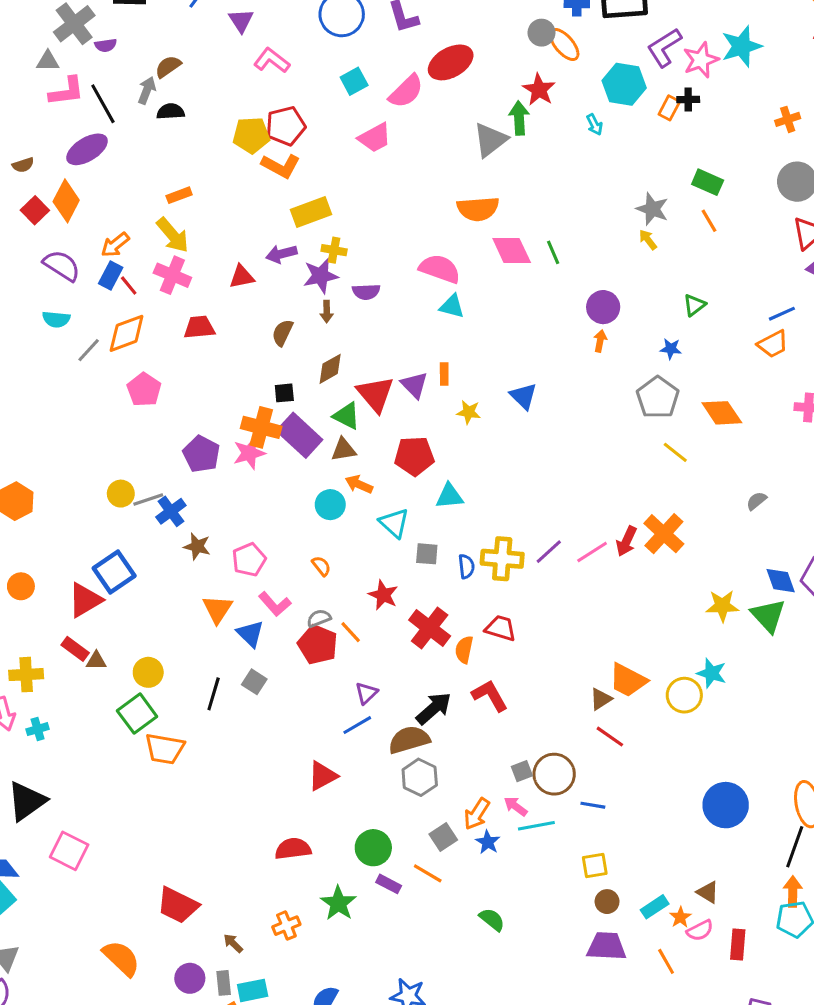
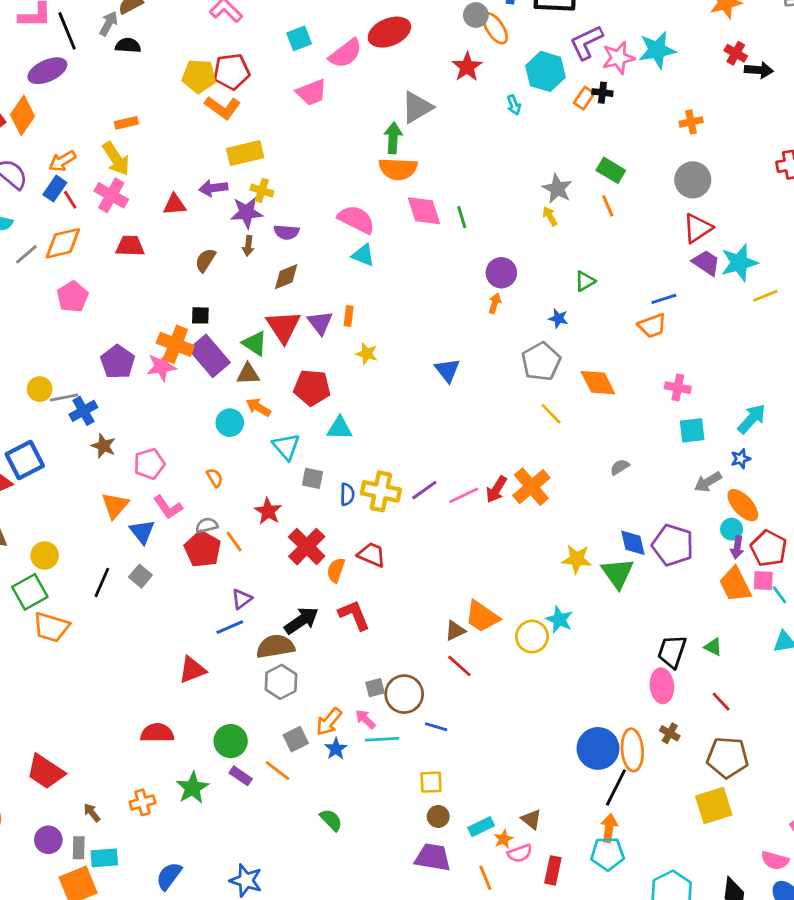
green arrow: (519, 118) -> (393, 138), moved
brown diamond: (330, 369) -> (286, 277), moved
blue triangle: (523, 396) -> (447, 370), moved
blue circle: (726, 805) -> (598, 748), moved

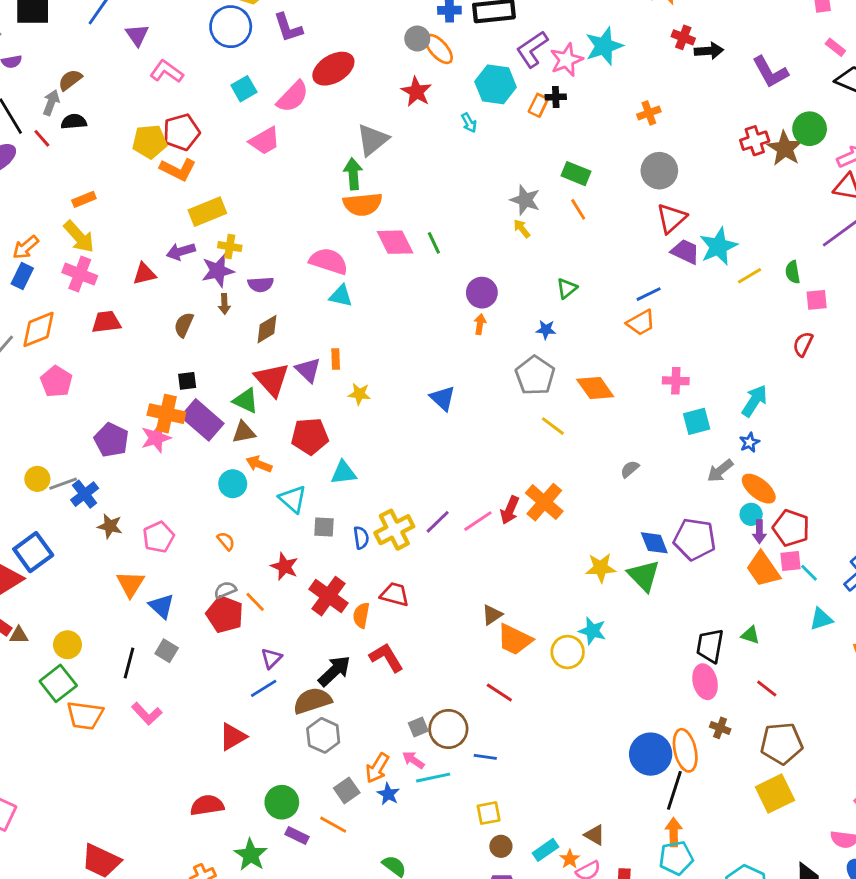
red line: (70, 200) -> (42, 138), moved
yellow cross: (381, 491) -> (394, 530), turned -30
pink L-shape: (168, 507) -> (147, 714), moved
brown triangle: (455, 631) -> (492, 615), moved

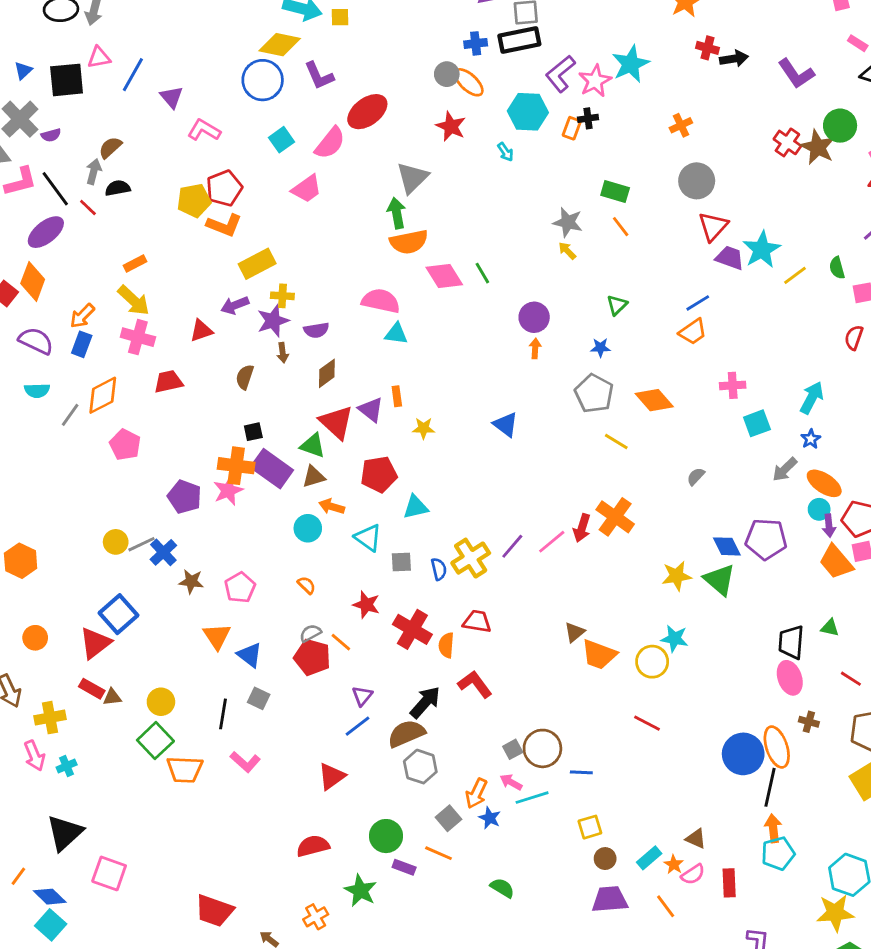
red cross: (755, 141) -> (787, 142), turned -32
red line: (499, 692) -> (647, 723), moved

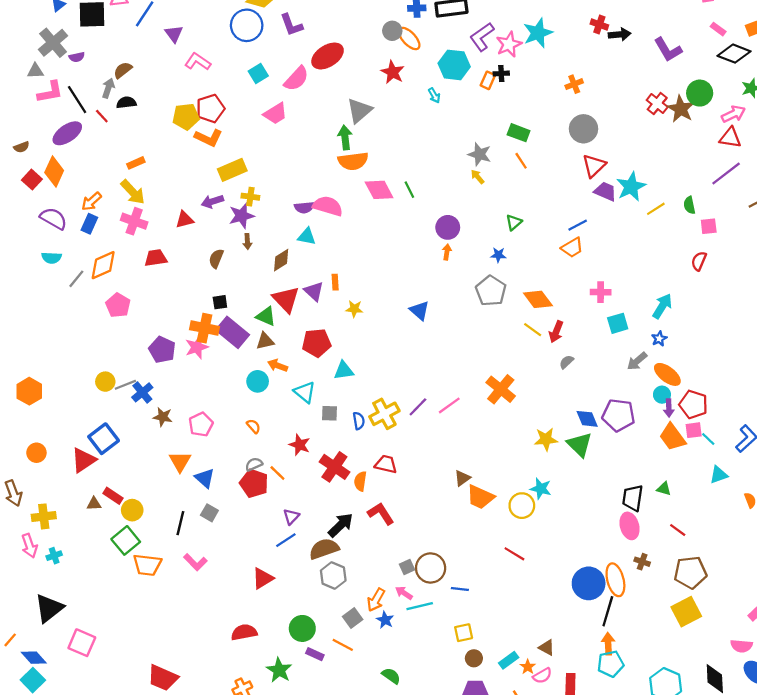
purple semicircle: (316, 330) -> (304, 207), moved
cyan triangle: (396, 334) -> (307, 236), moved
yellow line: (616, 441) -> (533, 330), moved
red arrow: (582, 528) -> (556, 332), moved
red rectangle: (92, 689) -> (113, 496), moved

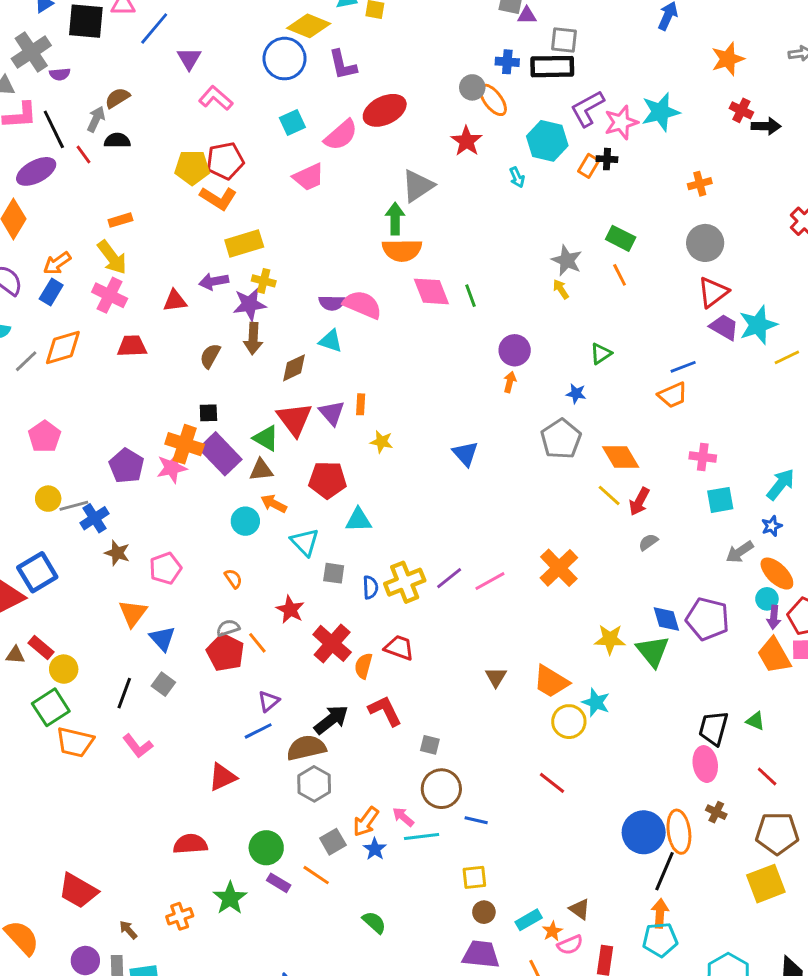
brown arrow: (247, 241) -> (253, 338), size x1.5
pink pentagon: (118, 305) -> (44, 437), moved
brown triangle: (462, 478) -> (496, 677), turned -30
orange trapezoid: (480, 497) -> (551, 682), moved
gray square: (407, 567) -> (430, 745), moved, turned 32

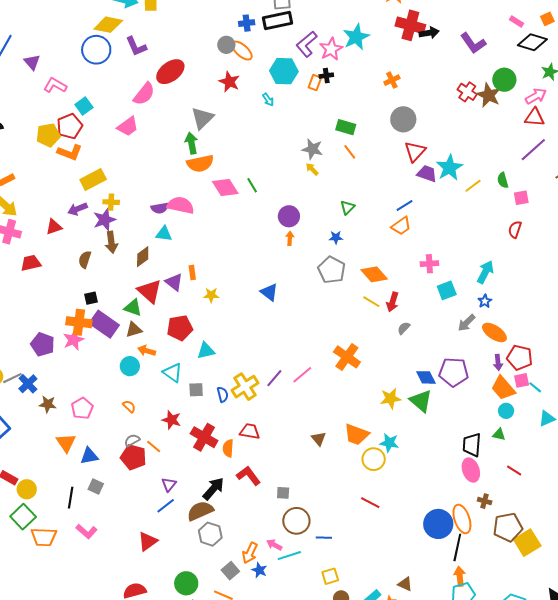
red cross: (741, 110) -> (410, 25), size x1.8
cyan square: (292, 123) -> (84, 106), moved
cyan circle: (767, 599) -> (506, 411), moved
blue triangle: (162, 638) -> (89, 456), turned -48
brown pentagon: (777, 833) -> (508, 527), moved

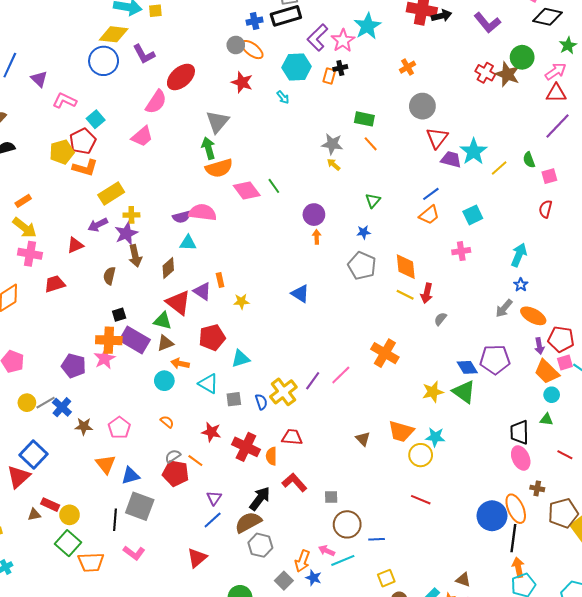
orange diamond: (374, 274) -> (406, 267), turned 40
cyan square: (447, 290) -> (473, 215), moved
gray square: (96, 486) -> (140, 506), size x1.8

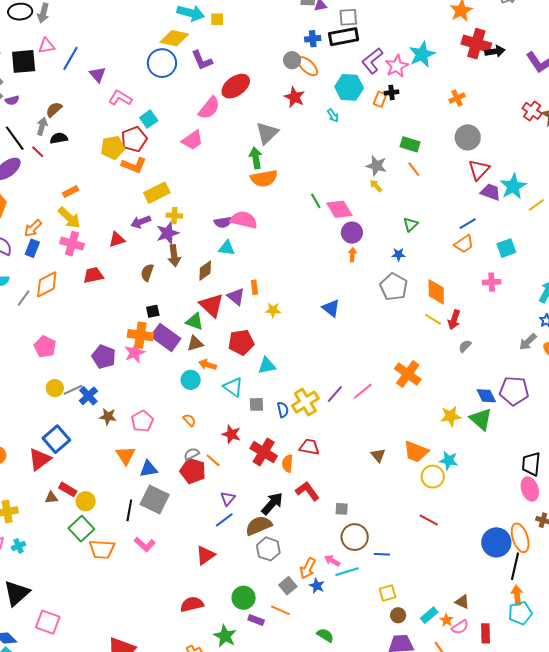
pink diamond: (247, 191) -> (339, 209), moved

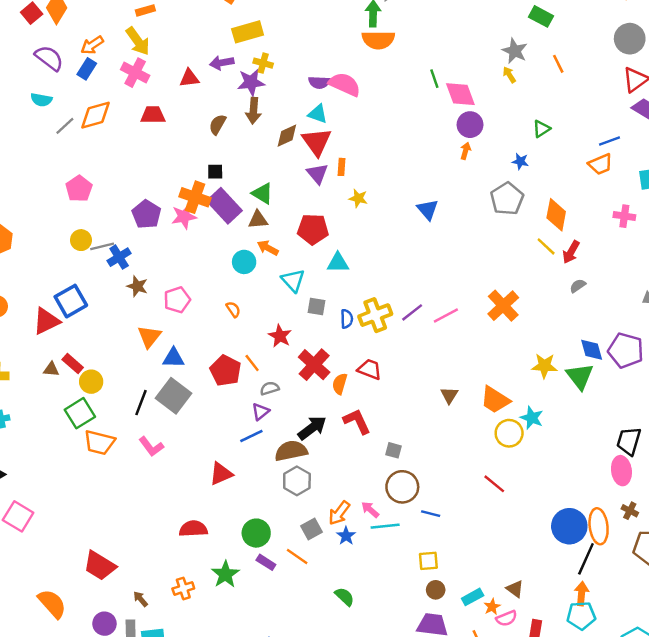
green rectangle: (410, 144) -> (541, 16), moved
red triangle: (212, 305) -> (317, 142), moved
gray semicircle: (192, 454) -> (270, 388), moved

